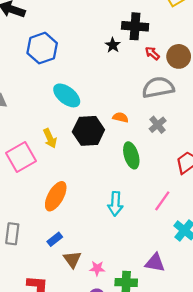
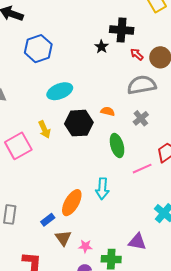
cyan ellipse: (67, 95) -> (60, 91), turned -60
orange ellipse: (56, 196) -> (72, 203), moved
pink line: (162, 201) -> (142, 169), moved, turned 30

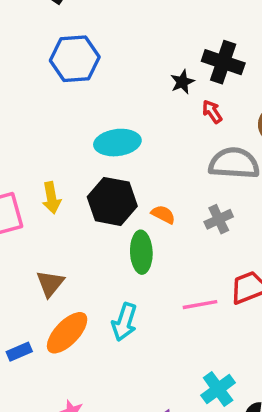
red arrow: (137, 54) -> (212, 112), moved
cyan ellipse: (60, 91) -> (117, 143), moved
orange semicircle: (108, 111) -> (163, 214), moved
green ellipse: (117, 145) -> (141, 252), moved
brown triangle: (63, 238) -> (50, 283), moved

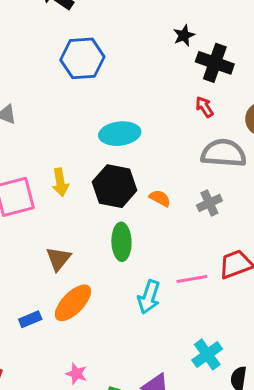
black star: (182, 82) -> (184, 35), moved
green ellipse: (141, 252) -> (121, 242), moved
cyan arrow: (124, 322) -> (149, 297), moved

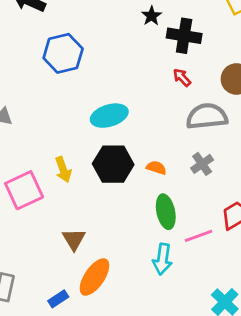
green ellipse: (121, 242) -> (166, 212), moved

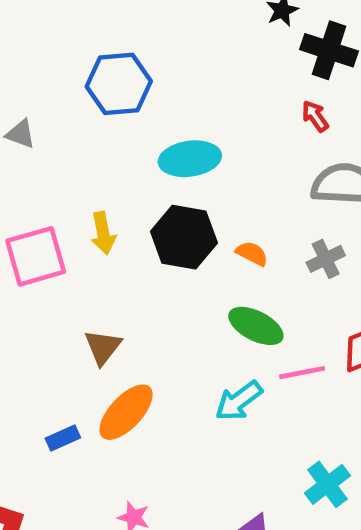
blue hexagon: (63, 53) -> (119, 84), moved
green ellipse: (166, 212) -> (256, 326), turned -60
cyan arrow: (162, 259) -> (239, 401), turned 36

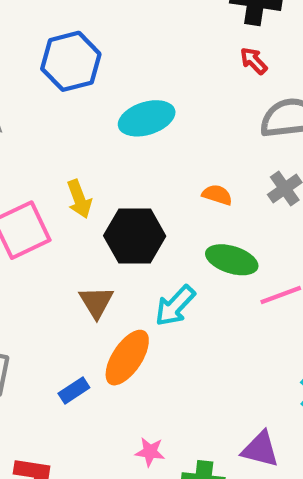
black hexagon: (184, 237) -> (135, 236), moved
cyan arrow: (239, 401) -> (175, 306), moved

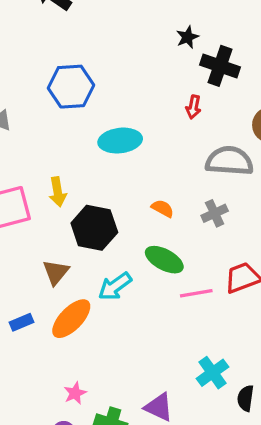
red arrow: (254, 61) -> (193, 107), moved, turned -135
blue rectangle: (74, 391) -> (21, 322), moved
pink star: (150, 452) -> (75, 393), turned 30

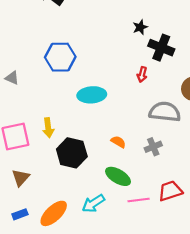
brown triangle: (56, 272) -> (21, 178), moved
cyan arrow: (115, 286) -> (93, 203), moved

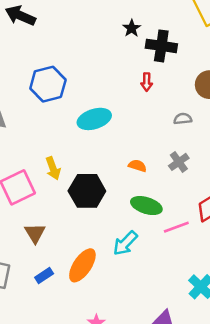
gray semicircle: (165, 112) -> (183, 119), size x0.5

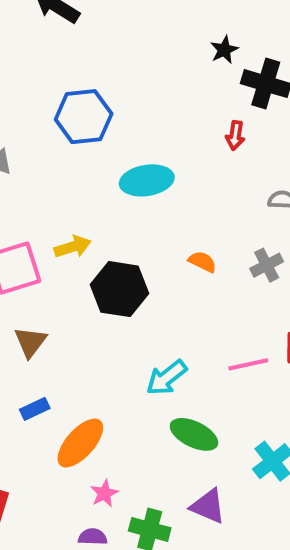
yellow arrow: (53, 168) -> (73, 247), turned -95
green ellipse: (146, 206) -> (194, 434), moved
orange ellipse: (82, 265) -> (80, 443), moved

